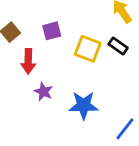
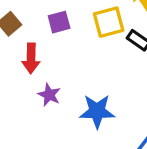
yellow square: (88, 49) -> (109, 22), moved, turned -36

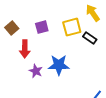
blue star: (97, 111) -> (59, 65), moved

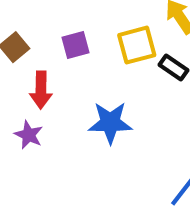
purple star: (36, 71) -> (29, 135), moved

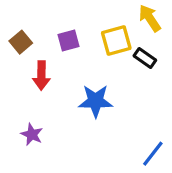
purple star: (29, 135) -> (32, 134), moved

